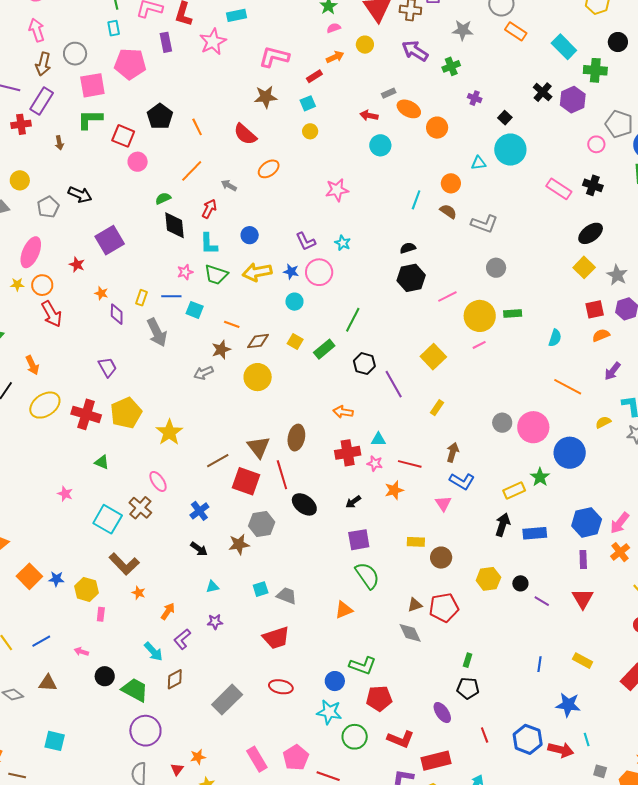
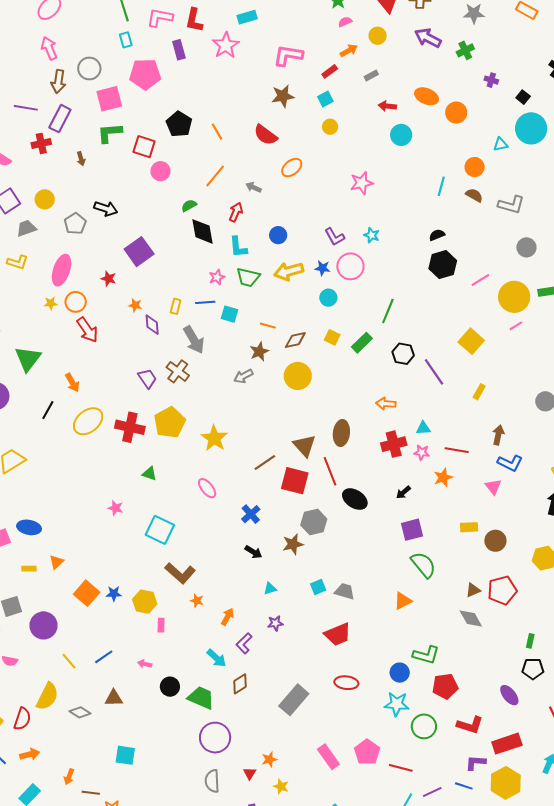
gray rectangle: (389, 93) -> (371, 76), moved
brown cross: (140, 508) -> (178, 371), moved

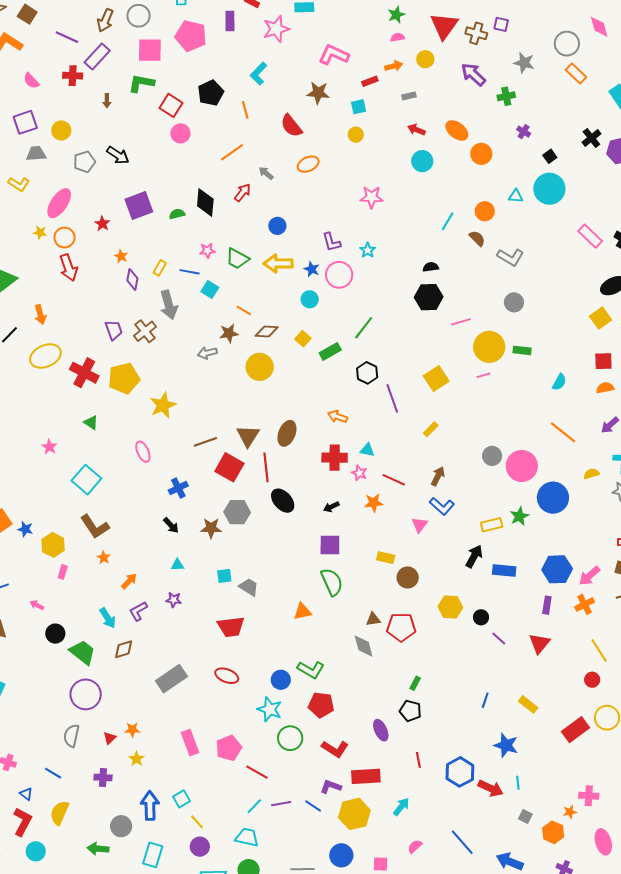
green semicircle: (189, 206) -> (177, 214), moved
cyan L-shape: (238, 247) -> (259, 74), moved, turned 35

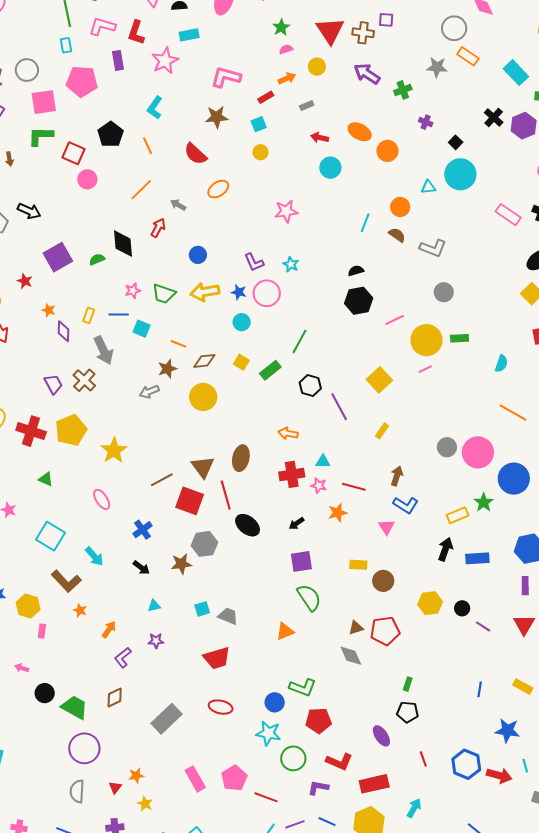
gray star: (524, 63) -> (437, 67), moved
cyan arrow: (108, 618) -> (94, 556), moved
purple L-shape: (331, 787) -> (318, 788), moved

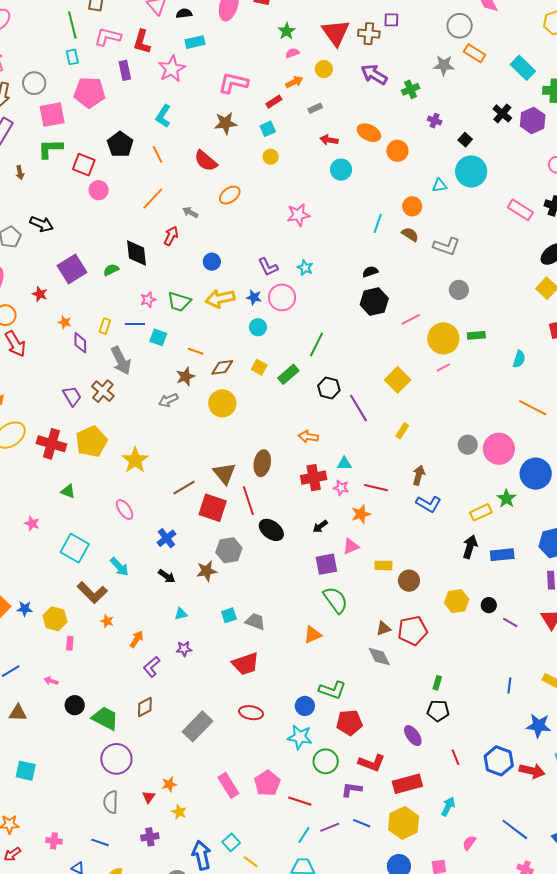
pink triangle: (387, 527) -> (351, 546), moved, turned 42

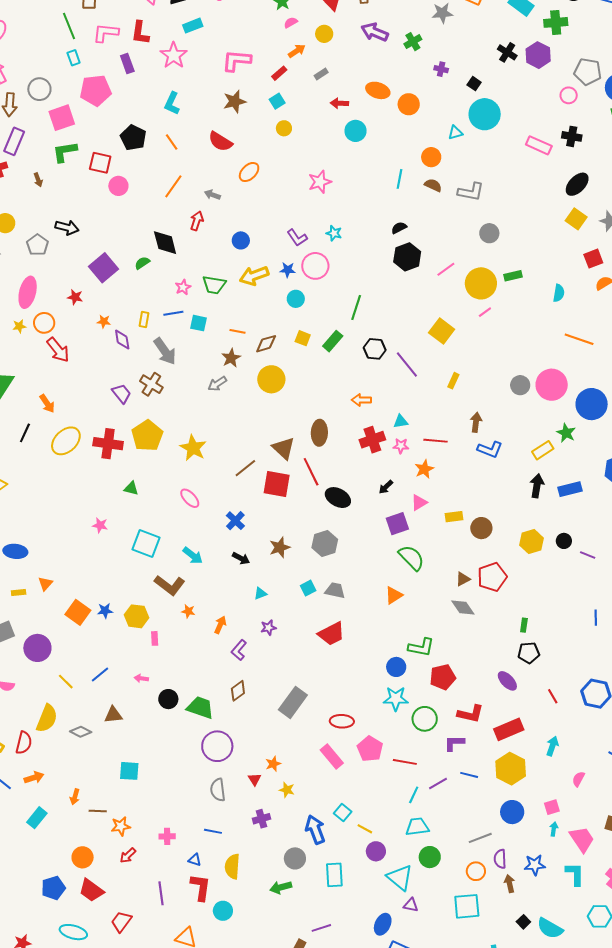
gray hexagon: (229, 550) -> (325, 544), moved
red ellipse: (251, 713) -> (342, 721), moved

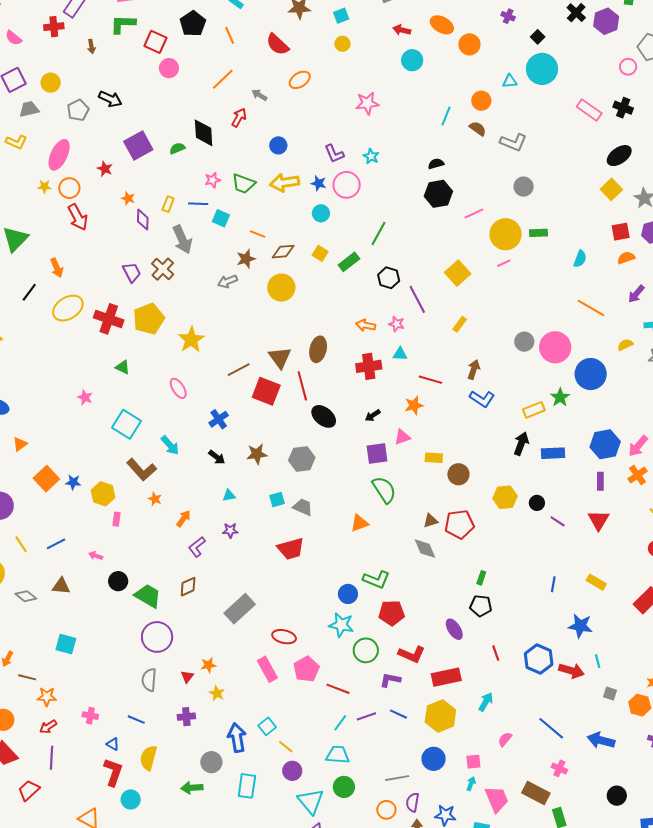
pink star: (401, 446) -> (397, 324), moved
purple line: (161, 893) -> (51, 758), moved

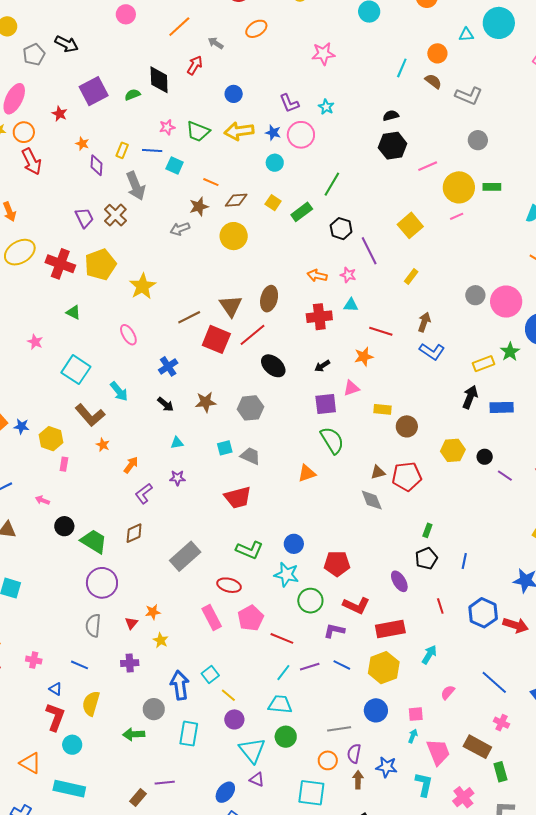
red line: (302, 386) -> (253, 335), turned 64
green L-shape: (376, 580) -> (249, 550), moved
blue line: (553, 584) -> (464, 561), moved
black pentagon: (481, 606) -> (426, 558), turned -30

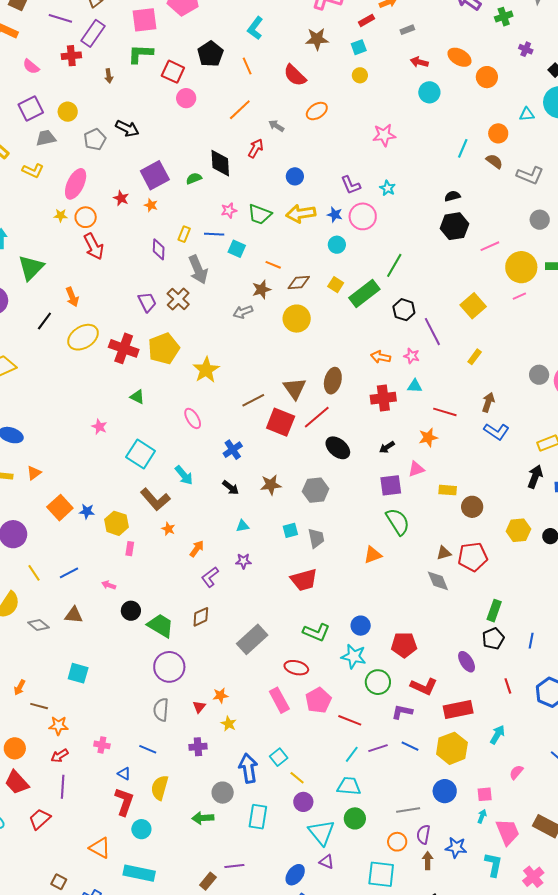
orange star: (82, 144) -> (151, 205), moved
green rectangle: (302, 212) -> (364, 294), size x1.4
gray trapezoid: (250, 456) -> (316, 538), turned 55
green rectangle: (427, 530) -> (494, 611), size x1.5

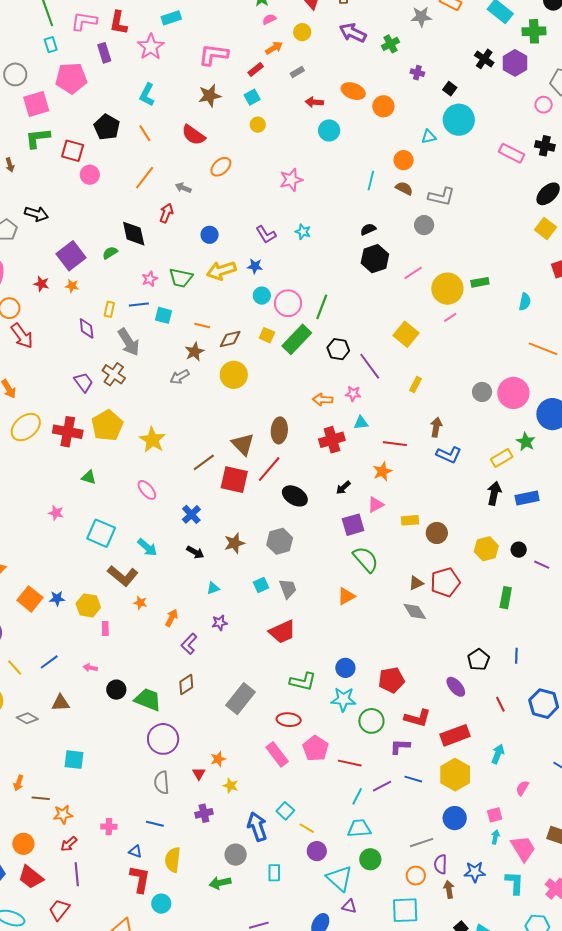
pink circle: (363, 216) -> (288, 303), moved
gray circle: (540, 220) -> (424, 225), moved
green rectangle: (494, 611) -> (506, 598), moved
cyan rectangle: (258, 817) -> (274, 873), size x0.7

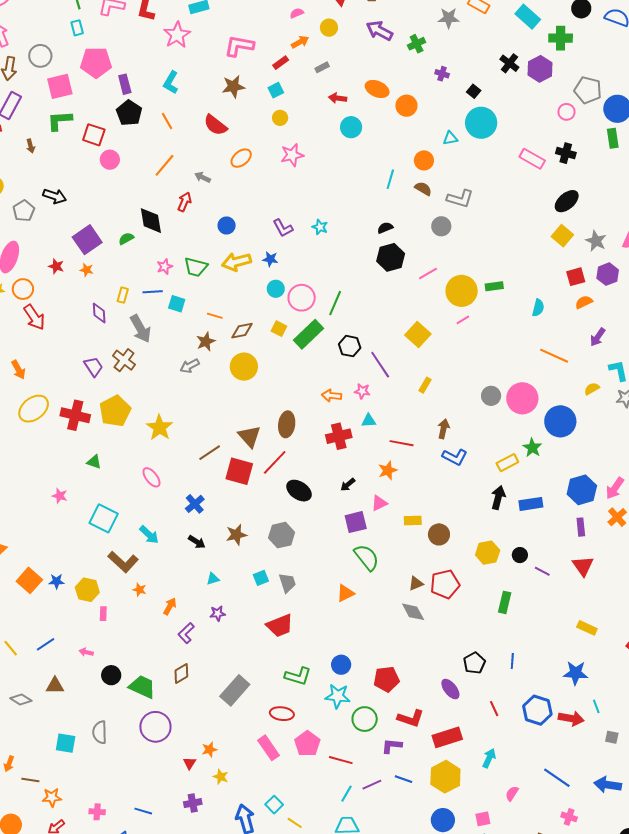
purple rectangle: (104, 53) -> (125, 84), moved
pink star: (291, 180) -> (292, 155), moved
gray semicircle: (162, 782) -> (100, 732), moved

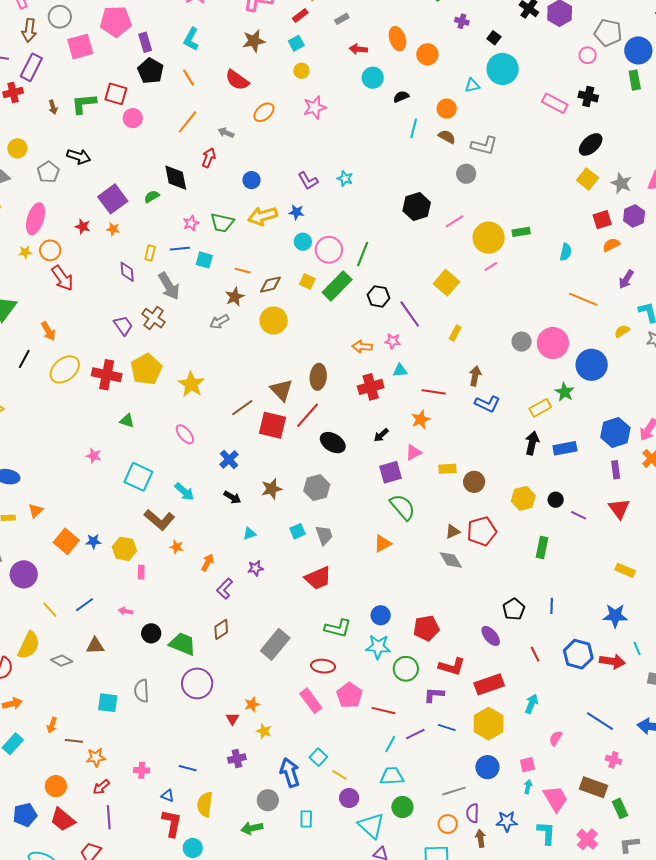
orange ellipse: (377, 89) -> (397, 39), turned 50
green L-shape: (60, 121) -> (84, 104), moved
black semicircle: (385, 228) -> (401, 97), moved

